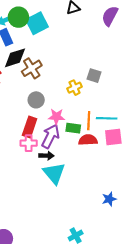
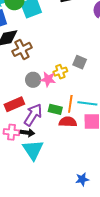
gray circle: (36, 100) -> (33, 80), moved
pink star: (56, 117) -> (48, 79), moved
red rectangle: (30, 127) -> (14, 104), turned 42
pink cross: (29, 143) -> (12, 132), moved

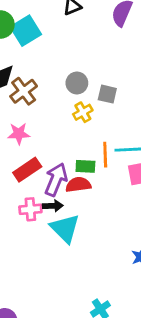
pink star: (48, 79) -> (19, 134), moved
gray circle: (33, 80) -> (77, 83), moved
red semicircle: (68, 122) -> (78, 185), moved

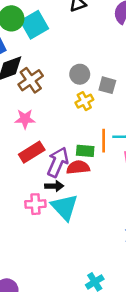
pink cross: (30, 209) -> (35, 204), moved

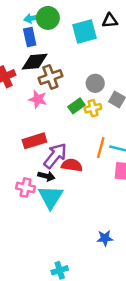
cyan square: (34, 25) -> (84, 31), moved
pink star: (25, 119) -> (38, 99), moved
green rectangle: (85, 151) -> (76, 106), moved, turned -56

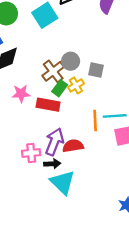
brown cross: (50, 77) -> (53, 71), moved
red rectangle: (34, 141) -> (48, 105), moved, turned 45
pink cross: (26, 188) -> (31, 153), moved

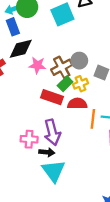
pink star: (21, 94) -> (37, 65), moved
purple arrow: (54, 142) -> (52, 132), turned 135
red semicircle: (73, 146) -> (77, 104), moved

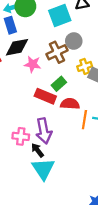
gray circle: (79, 61) -> (74, 41), moved
brown cross: (62, 67) -> (57, 52), moved
yellow cross: (81, 84) -> (85, 66), moved
black arrow: (47, 152) -> (38, 150), turned -136

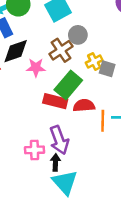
green rectangle: (59, 84) -> (68, 85), size x1.6
black arrow: (38, 150) -> (55, 162), turned 48

